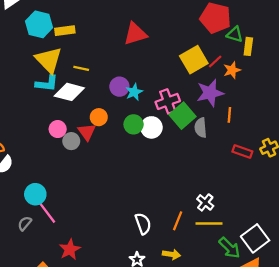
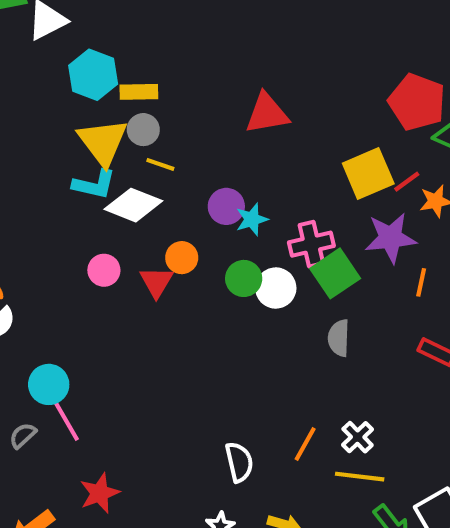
gray semicircle: (201, 128) -> (339, 338), moved
gray circle: (71, 141) -> (143, 130), moved
orange line: (178, 221) -> (305, 444), moved

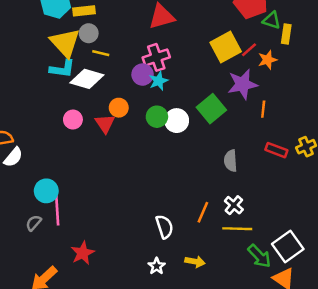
pink cross: (311, 244) -> (156, 57), moved
gray semicircle: (339, 338) -> (231, 161), moved
pink line: (64, 417) -> (57, 209), turned 32

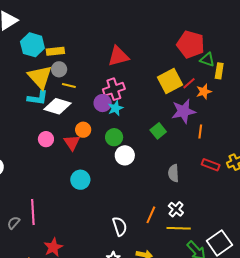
green square: (211, 109) -> (158, 131), size x0.7
white circle: (177, 121) -> (125, 155), moved
cyan circle: (46, 191) -> (80, 180), moved

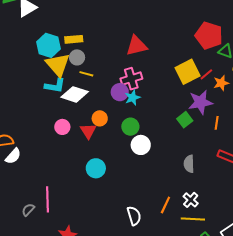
cyan hexagon: (32, 45) -> (48, 45), moved
green square: (158, 131) -> (185, 120), moved

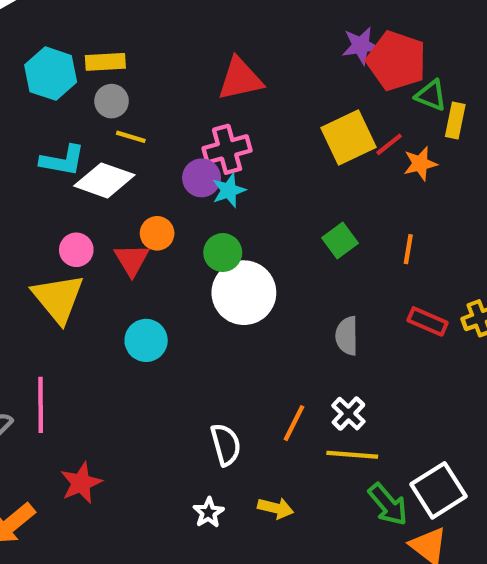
yellow triangle: (58, 65) -> (58, 298), moved
purple star: (200, 102) -> (361, 46), moved, size x0.7
white circle: (141, 145) -> (244, 293), size x1.5

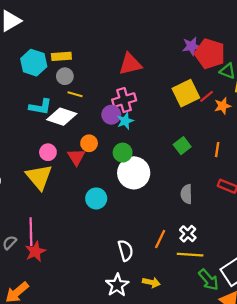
cyan circle: (146, 340) -> (96, 198), moved
red star: (81, 483) -> (35, 252), moved
white star: (209, 513) -> (117, 285), size x1.5

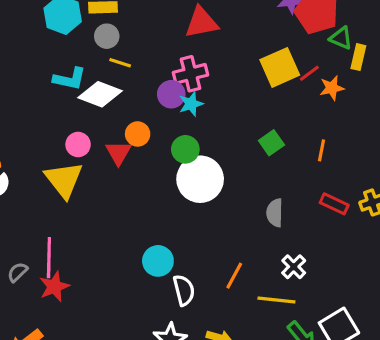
cyan circle: (96, 198) -> (158, 261), moved
white cross: (188, 234) -> (294, 267), moved

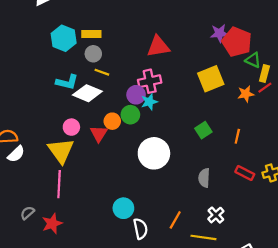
red line: (309, 73) -> (265, 88), moved
green circle: (185, 149) -> (130, 115), moved
pink line: (49, 258) -> (59, 184), moved

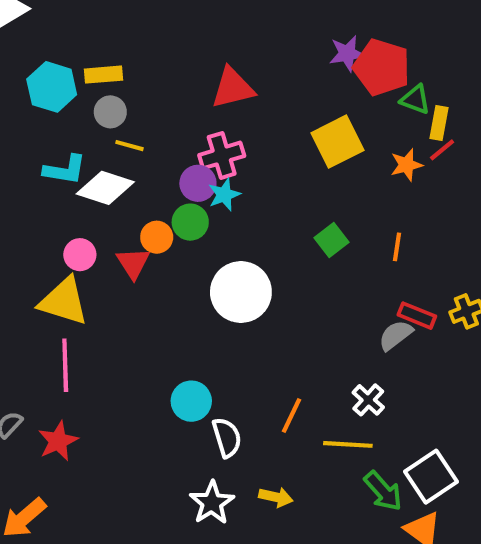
yellow triangle: (61, 151) -> (64, 301), turned -32
gray semicircle: (204, 178) -> (396, 335), moved, turned 54

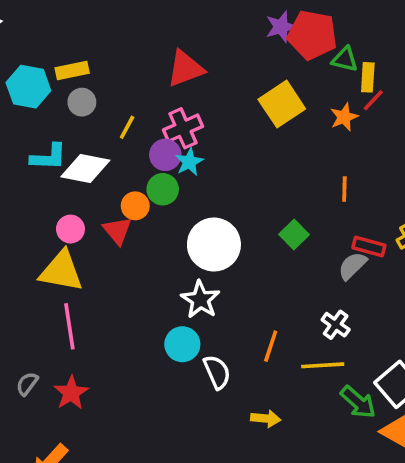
yellow line: (130, 146) -> (127, 127), moved, turned -70
green square: (331, 240) -> (294, 234), moved
white star: (212, 503) -> (200, 300), moved

